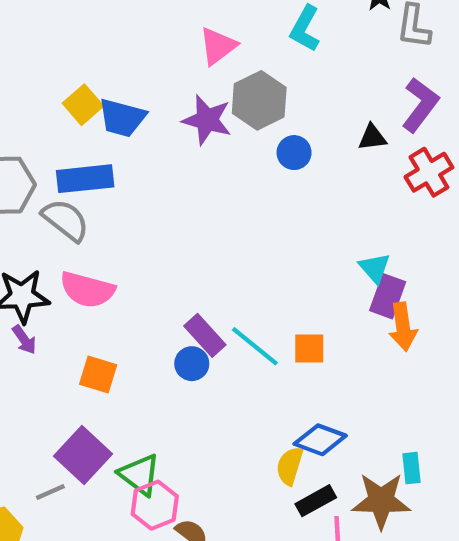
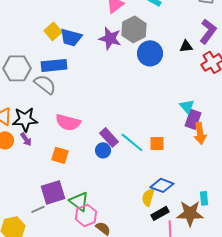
blue circle: (294, 153) -> (150, 53), size x1.6
pink semicircle: (87, 290) -> (68, 122), moved
purple square: (83, 455) -> (53, 192), turned 30

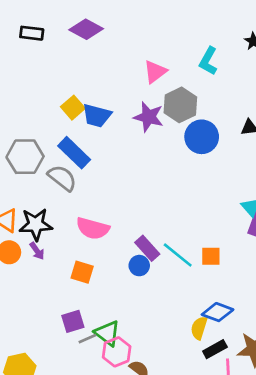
blue rectangle: (54, 65) -> (74, 153), turned 50
purple square: (53, 192) -> (73, 321), size x0.7
gray line: (38, 209) -> (87, 339), moved

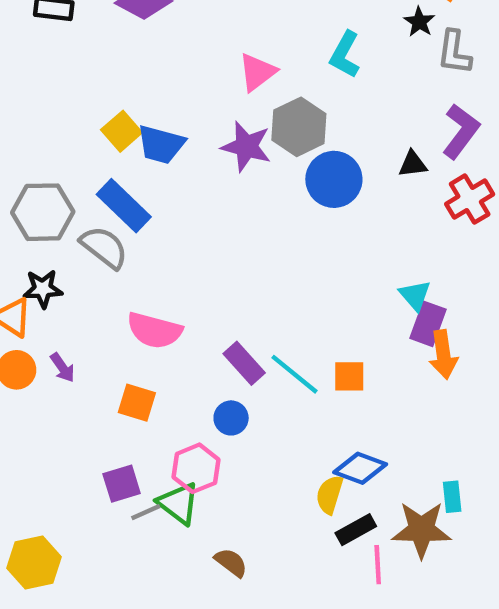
black star: (36, 224) -> (43, 289), moved, size x0.7
blue circle: (139, 266) -> (231, 418), moved
pink hexagon: (117, 352) -> (196, 468), moved

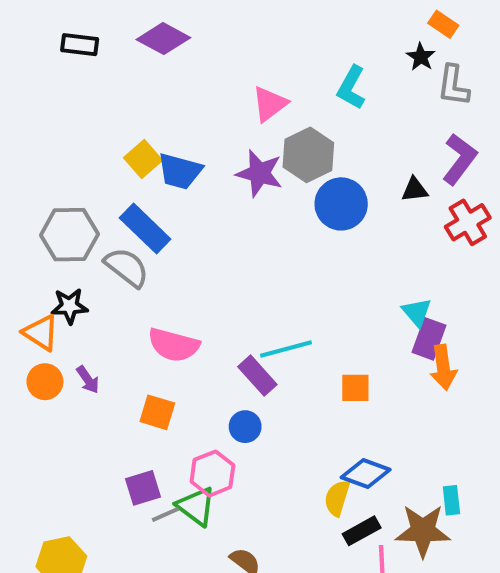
cyan line: (295, 374) -> (286, 349), moved, turned -54

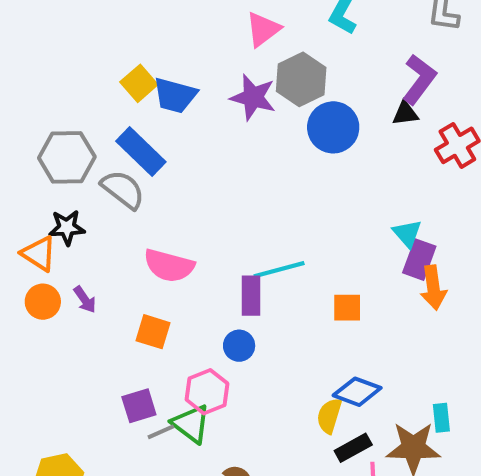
purple L-shape: (460, 159) -> (419, 79), moved
purple rectangle: (257, 376) -> (251, 296), turned 42

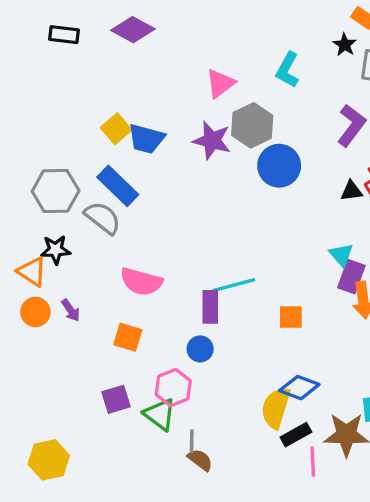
black triangle: (405, 113) -> (351, 191), moved
yellow semicircle: (329, 416) -> (276, 408), size x1.4
gray line: (161, 432) -> (192, 441), moved, turned -65

